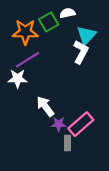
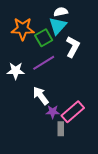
green square: (49, 22) -> (44, 38), moved
cyan triangle: (86, 35) -> (58, 26), moved
purple line: (28, 60) -> (44, 63), moved

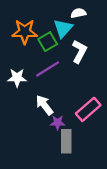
white semicircle: (61, 12) -> (78, 13), moved
pink rectangle: (73, 112) -> (88, 109), moved
gray rectangle: (61, 129) -> (66, 141), size x1.5

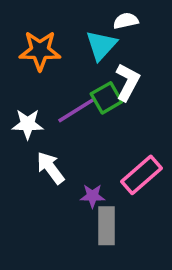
green square: (48, 42) -> (106, 98), moved
white arrow: (44, 105) -> (50, 168), moved

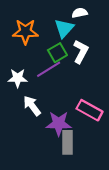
green square: (106, 98) -> (57, 53), moved
pink rectangle: (142, 175) -> (90, 110), turned 70
purple star: (92, 196) -> (59, 123), size x1.6

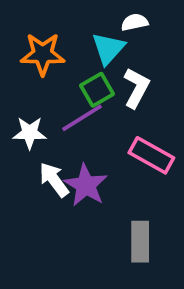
pink rectangle: (90, 110) -> (151, 155), moved
purple star: (59, 123) -> (86, 185), moved, turned 30
gray rectangle: (67, 142) -> (140, 242), moved

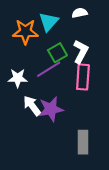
cyan triangle: (108, 48) -> (49, 22), moved
pink rectangle: (151, 155) -> (83, 77), moved, turned 65
purple star: (86, 185) -> (51, 109), turned 30

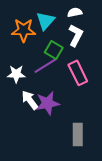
white L-shape: (81, 52) -> (76, 35), moved
green square: (57, 53) -> (54, 50), turned -30
pink rectangle: (83, 77) -> (78, 73), turned -30

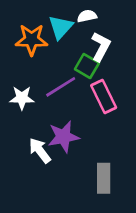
white semicircle: (75, 12) -> (87, 16), moved
green square: (54, 50) -> (87, 66), moved
white arrow: (30, 100) -> (40, 151), moved

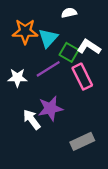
cyan triangle: (61, 27) -> (48, 38), moved
white L-shape: (101, 47) -> (89, 47), moved, turned -85
gray rectangle: (104, 178) -> (82, 141), turned 65

